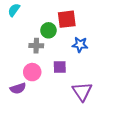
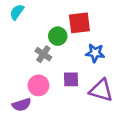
gray cross: (36, 46) -> (43, 54), turned 32
purple triangle: (82, 91) -> (101, 90), moved, turned -40

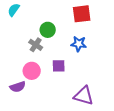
red square: (79, 23) -> (82, 14), moved
purple triangle: (101, 90) -> (84, 96), moved

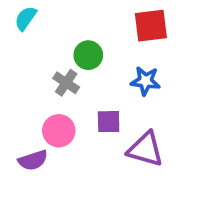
purple triangle: (84, 96) -> (145, 149), moved

